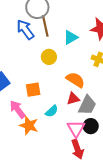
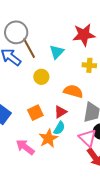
red triangle: (73, 99) -> (60, 112), moved
pink arrow: (17, 109) -> (25, 147), moved
orange star: (29, 125) -> (48, 138), moved, turned -30

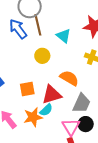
cyan triangle: (57, 52) -> (64, 36), turned -49
red triangle: (60, 112) -> (52, 95), size x1.5

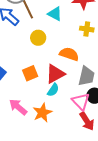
orange star: (33, 117) -> (42, 113), moved

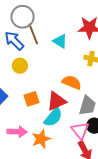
yellow circle: (38, 38) -> (20, 66), moved
cyan semicircle: (53, 90) -> (53, 117), size x1.5
pink arrow: (18, 107) -> (17, 132), turned 138

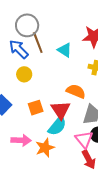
red triangle: (56, 101) -> (61, 110), turned -40

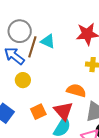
brown line: (38, 43) -> (32, 47), turned 45
cyan triangle: (65, 50) -> (48, 41), moved

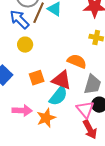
red triangle: (63, 111) -> (62, 80), turned -35

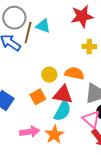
yellow circle: (25, 45) -> (49, 75), moved

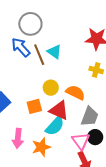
cyan triangle: (43, 26) -> (54, 52), moved
brown line: (28, 33) -> (39, 55), moved, turned -50
pink arrow: (30, 132) -> (18, 138), turned 90

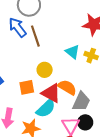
cyan triangle: (54, 52) -> (73, 52), moved
orange semicircle: (75, 92) -> (67, 87), moved

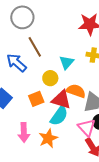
blue arrow: (18, 27) -> (17, 63), moved
cyan triangle: (73, 52) -> (67, 62), moved, turned 42

